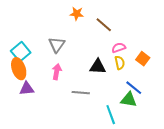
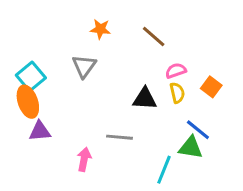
orange star: (77, 14) -> (100, 29), moved
pink arrow: (57, 72) -> (84, 159), moved
cyan line: (111, 115) -> (164, 170), turned 42

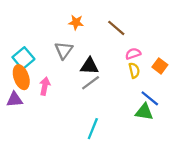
black triangle: (145, 99) -> (89, 66), moved
purple triangle: (40, 131) -> (15, 100), moved
gray line: (120, 137) -> (91, 83), moved, turned -42
pink arrow: (84, 159) -> (45, 86), moved
cyan line: (164, 170) -> (93, 129), moved

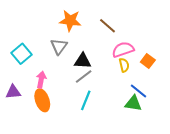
orange star: (76, 22) -> (70, 21), size x1.5
pink semicircle: (133, 54) -> (123, 50), size x1.5
orange ellipse: (21, 77) -> (42, 100), moved
cyan line: (93, 129) -> (86, 100), moved

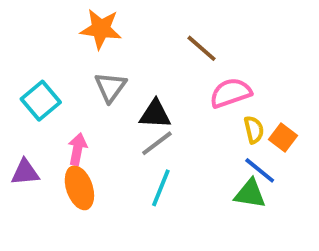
orange star: (70, 21) -> (101, 29), moved
orange square: (148, 61) -> (283, 137), moved
yellow semicircle: (124, 65) -> (254, 130), moved

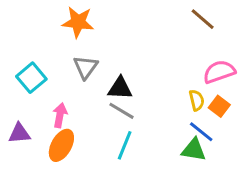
brown line: (202, 48) -> (203, 19), moved
pink semicircle: (231, 93) -> (219, 72), moved
gray line: (157, 143) -> (122, 111), turned 68
orange ellipse: (79, 188) -> (61, 145), turned 48

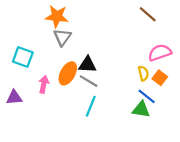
gray triangle: (85, 67) -> (62, 37), moved
cyan square: (31, 78) -> (23, 57), turned -30
orange ellipse: (61, 145) -> (68, 73), moved

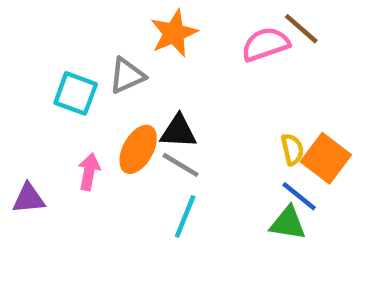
orange star: (57, 16) -> (174, 33), moved, turned -30
gray triangle: (62, 37) -> (127, 76), turned 30
pink semicircle: (160, 53) -> (266, 44), moved
cyan square: (23, 57) -> (76, 93), moved
orange square: (160, 78) -> (326, 158), size x1.5

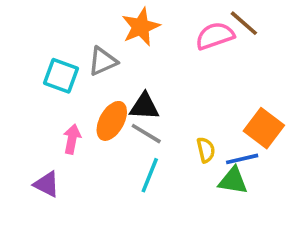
yellow semicircle: (292, 149) -> (206, 150), moved
blue line: (299, 196) -> (242, 159), turned -52
purple triangle: (29, 198) -> (47, 184), moved, turned 32

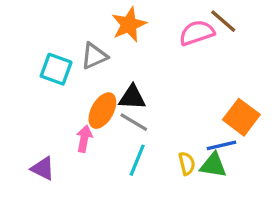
pink arrow: (72, 139) -> (84, 139), moved
yellow semicircle: (206, 150) -> (187, 164), moved

